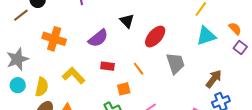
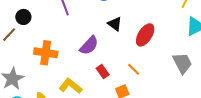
gray trapezoid: (175, 63) -> (182, 63), moved
red rectangle: (107, 66) -> (103, 72), turned 56

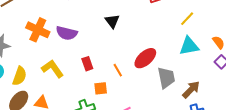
red ellipse: (145, 35) -> (145, 58), moved
purple semicircle: (89, 45) -> (67, 33), moved, turned 45

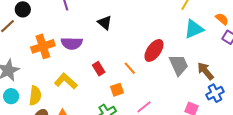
black triangle: (112, 21) -> (105, 23), moved
orange cross: (38, 30) -> (43, 46), turned -30
brown arrow: (191, 90) -> (206, 71), turned -72

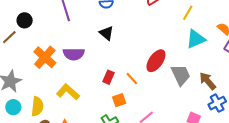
orange cross: (43, 46) -> (45, 57), turned -30
red rectangle: (99, 69) -> (109, 77), moved, turned 56

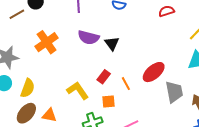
black triangle: (107, 33) -> (112, 44), moved
purple semicircle: (74, 54) -> (88, 37), moved
yellow L-shape: (68, 92) -> (78, 91), moved

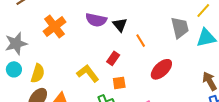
red ellipse: (154, 72) -> (161, 69), moved
orange line: (126, 84) -> (141, 41), moved
gray trapezoid: (174, 92) -> (180, 28), moved

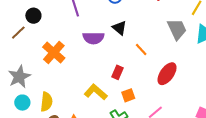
black triangle: (120, 25) -> (119, 28), moved

